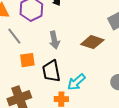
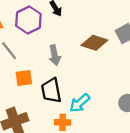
brown diamond: (92, 42) -> (94, 43), moved

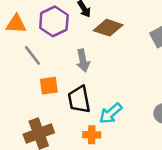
brown diamond: (94, 43) -> (108, 28), moved

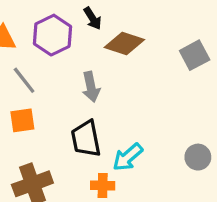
orange square: (49, 86) -> (22, 120), moved

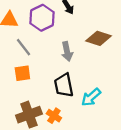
brown diamond: (124, 43) -> (99, 38), moved
orange cross: (103, 185) -> (54, 116), moved, turned 32

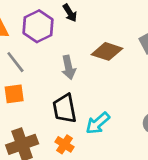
orange cross: (54, 116) -> (65, 144), moved

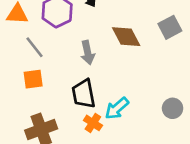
brown diamond: (107, 51) -> (126, 37), turned 44
orange cross: (65, 144) -> (93, 123), moved

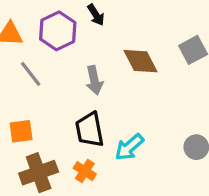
orange square: (33, 79) -> (21, 131), moved
orange cross: (93, 123) -> (85, 171), moved

